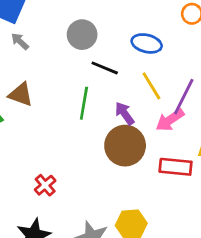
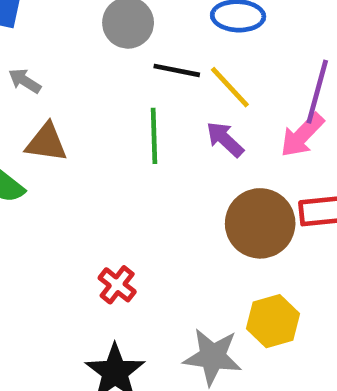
gray arrow: (20, 41) -> (25, 81), moved
yellow line: (151, 86) -> (230, 87), moved
brown circle: (125, 146) -> (260, 223), moved

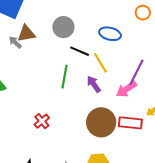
brown triangle: (46, 143) -> (26, 34), moved, turned -30
red cross: (117, 285) -> (42, 121), moved

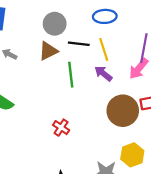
brown triangle: (26, 34) -> (48, 51), moved
yellow line: (100, 63) -> (104, 49), turned 30

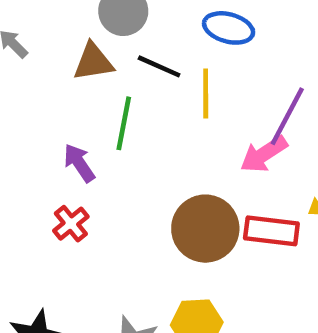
purple arrow: (103, 73) -> (79, 163), moved

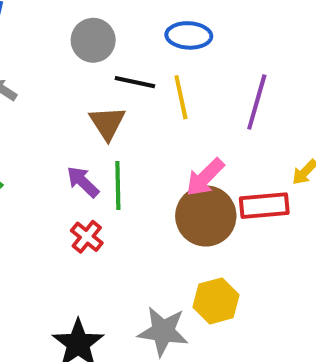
brown triangle: (93, 62) -> (107, 123), moved, turned -42
green line: (124, 123) -> (118, 185), moved
pink arrow: (264, 154) -> (205, 177), moved

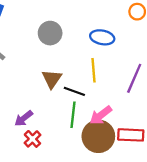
black line: (135, 82) -> (74, 91), moved
purple arrow: (83, 182) -> (24, 118), moved, turned -90
green line: (118, 185) -> (73, 115), moved

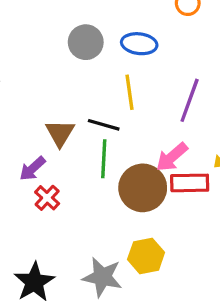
gray circle: (50, 33) -> (86, 42), moved
brown triangle: (52, 79) -> (60, 133), moved
pink arrow: (101, 115) -> (172, 157), moved

